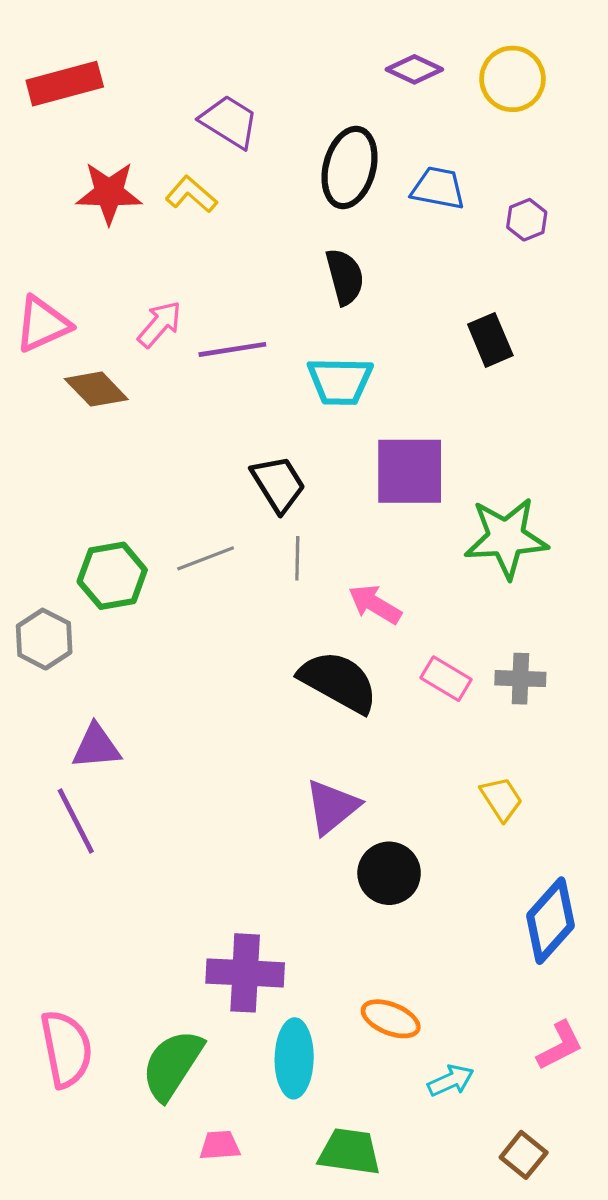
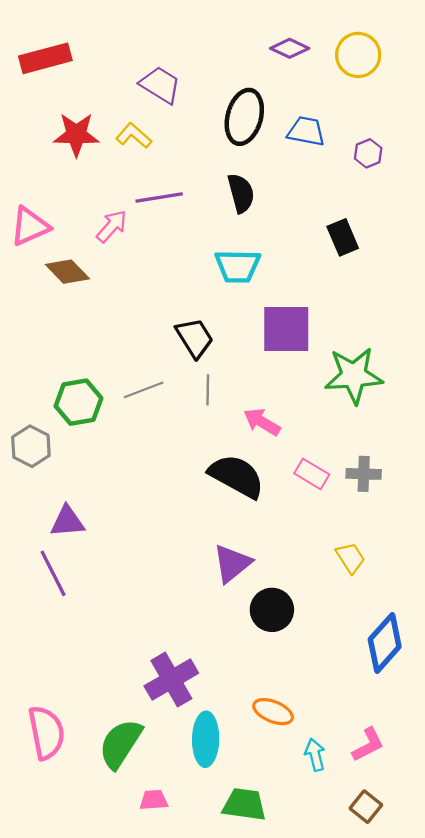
purple line: (232, 349) -> (159, 198), moved
purple cross: (245, 973) -> (171, 680), turned -33
pink L-shape: (560, 1046) -> (368, 745), moved
cyan arrow: (451, 1081) -> (315, 755), turned -80

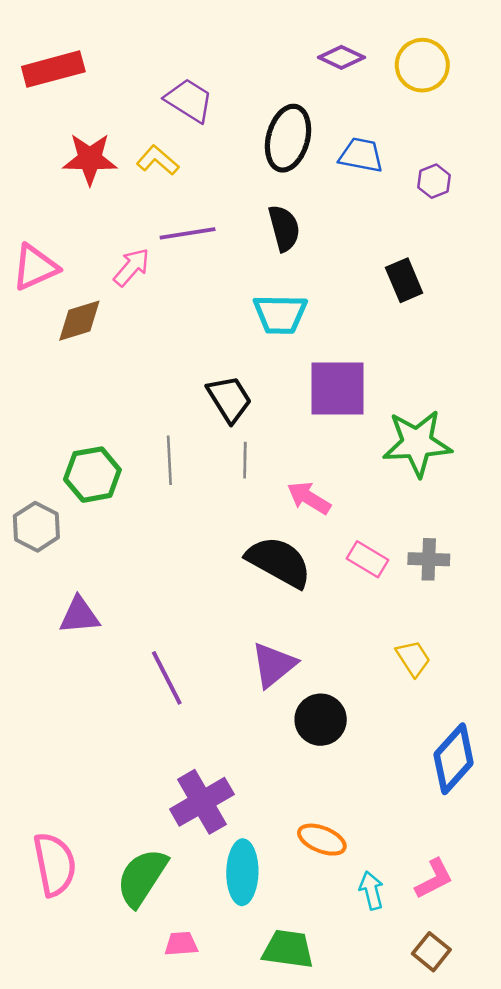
brown diamond: (67, 272) -> (79, 321), turned -63
gray line: (144, 390) -> (169, 460), turned -72
purple line: (53, 573) -> (167, 678), moved

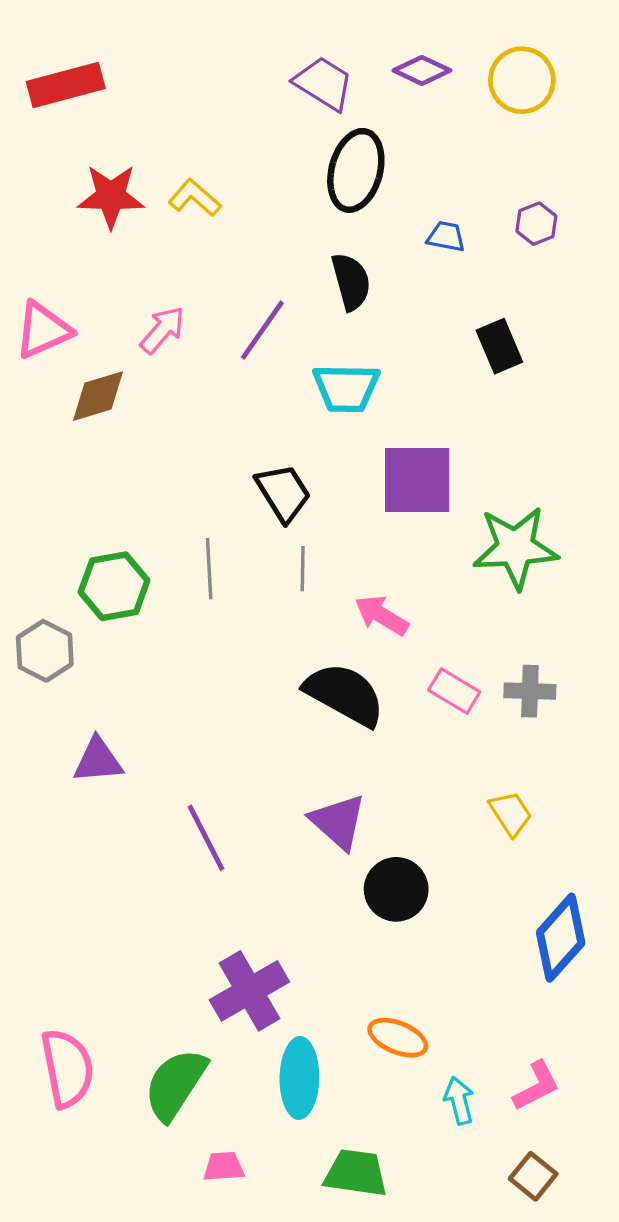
purple trapezoid: (189, 100) -> (324, 83), moved
blue trapezoid: (361, 155) -> (446, 237), moved, size x0.7
purple line: (188, 233) -> (262, 330), moved, turned -46
purple triangle: (274, 665) -> (338, 822), turned -39

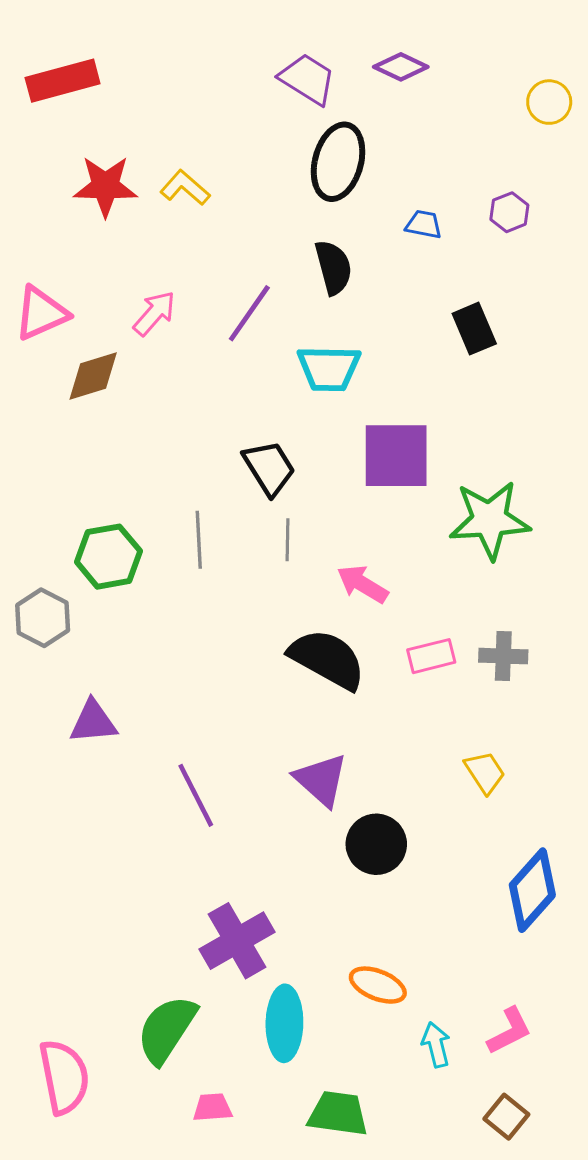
yellow circle: (522, 80) -> (549, 102), moved, size x0.7
pink rectangle: (454, 691) -> (431, 656), turned -45
pink semicircle: (67, 1068) -> (64, 1077), moved

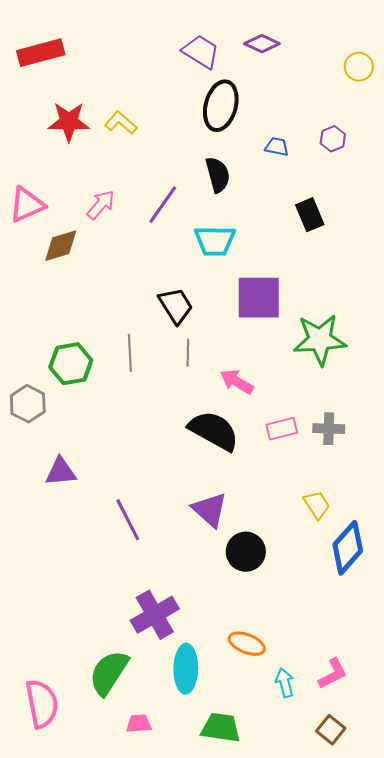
blue diamond: (532, 890) -> (348, 548), moved

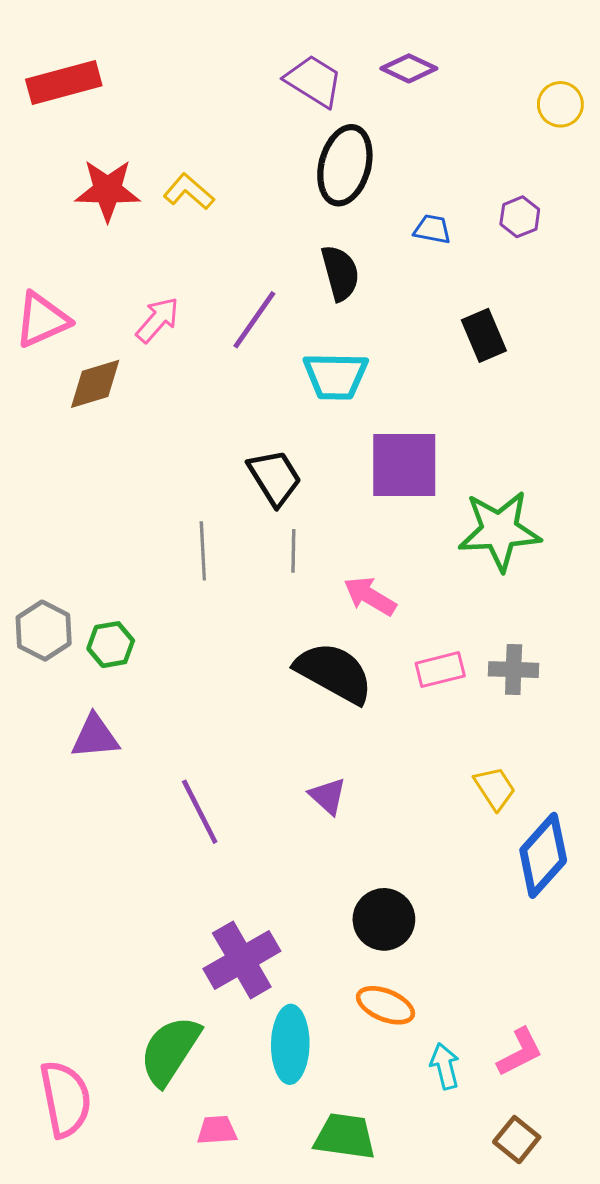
green hexagon: (71, 364) -> (111, 645), moved, size x0.7
purple triangle: (210, 510) -> (328, 796), size x0.7
black circle: (246, 552) -> (384, 919), moved

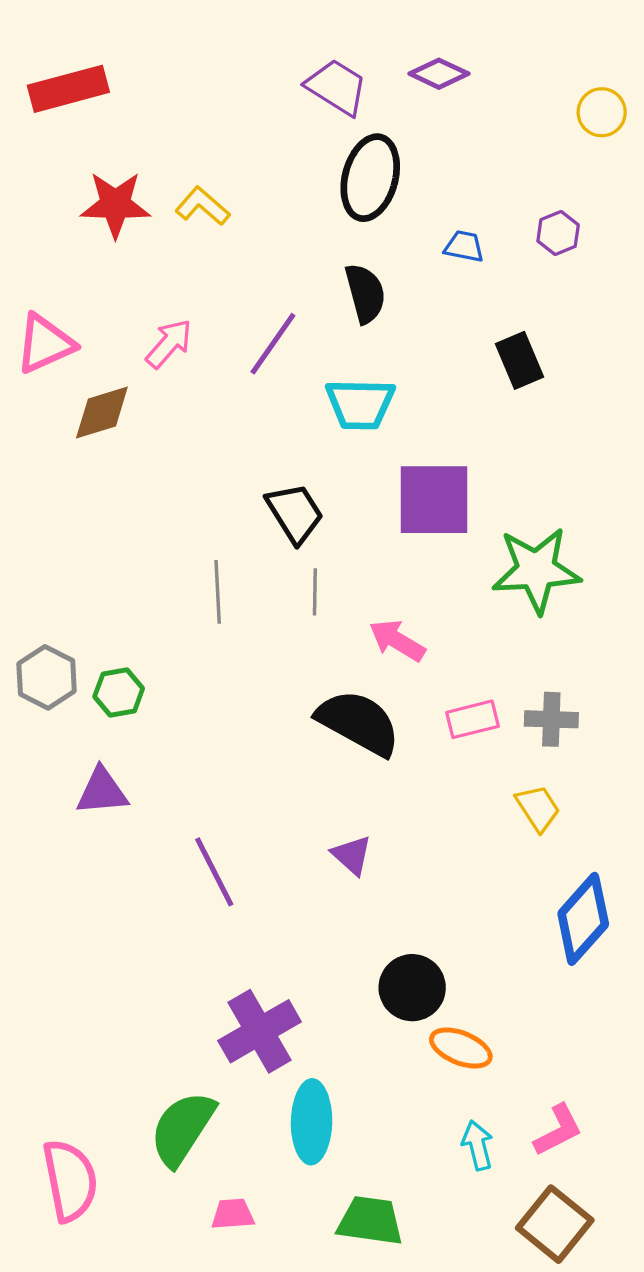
yellow trapezoid: (495, 788) -> (538, 808), moved
orange ellipse: (386, 1005) -> (461, 1048), moved
brown square: (517, 1140) -> (555, 1224), size x1.5

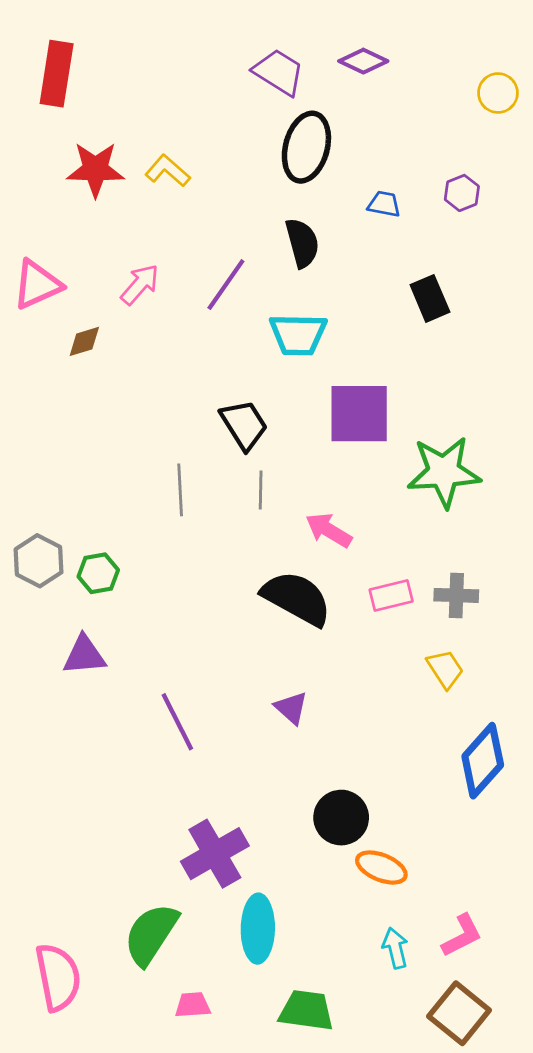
red rectangle: (68, 89) -> (57, 74), turned -66
brown diamond: (102, 412) -> (84, 341), size x0.7

